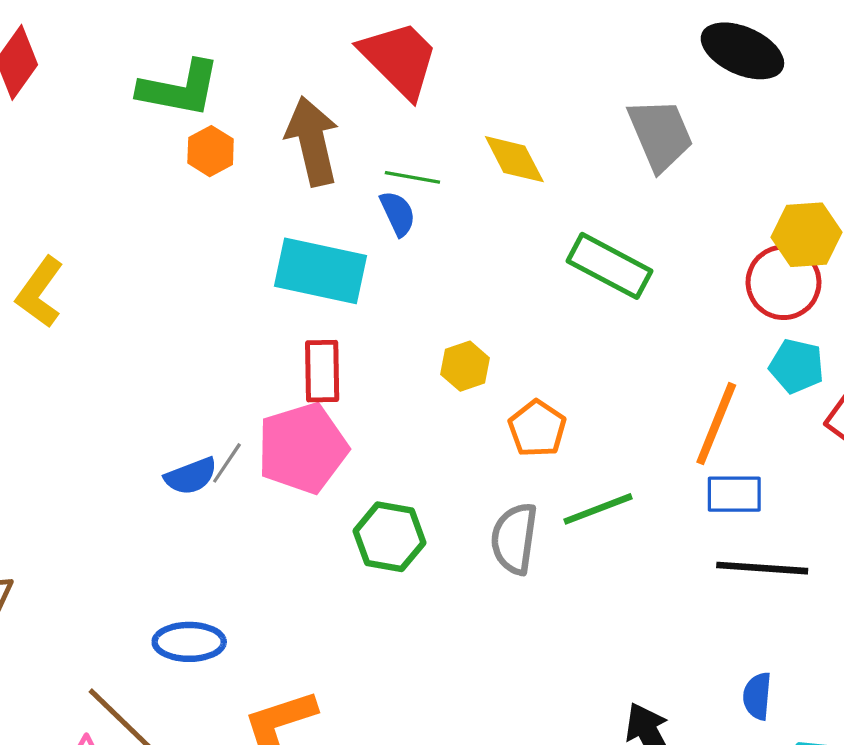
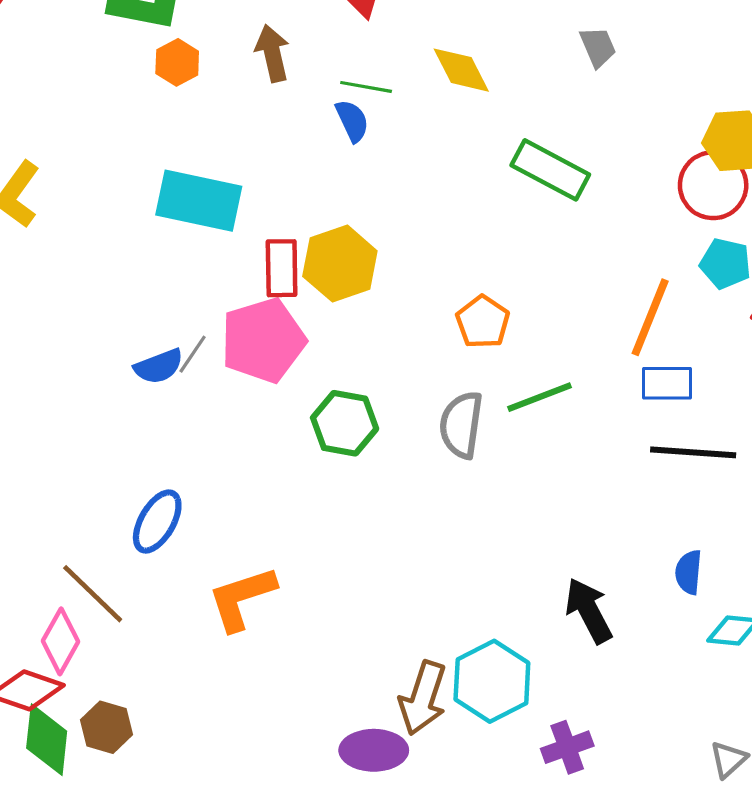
gray trapezoid: (660, 135) -> (598, 47), size x0.6
brown arrow: (312, 141) -> (272, 53), size x0.7
cyan rectangle: (321, 271) -> (199, 201), moved
yellow hexagon: (465, 366) -> (340, 264), moved, size x1.6
blue ellipse: (189, 642) -> (157, 522), turned -60

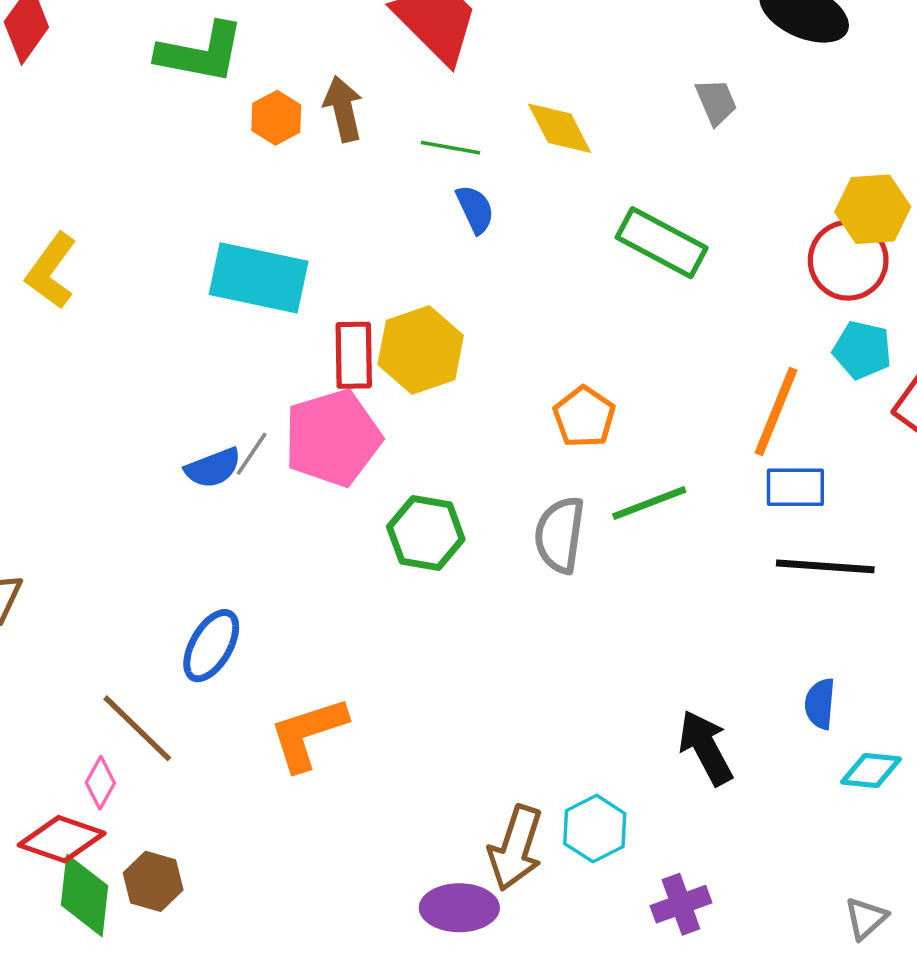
orange hexagon: (177, 62) -> (276, 118), moved
blue semicircle: (352, 121) -> (475, 209), moved
pink diamond: (60, 641) -> (100, 783), size x0.7
cyan hexagon: (492, 681) -> (595, 829), size x0.7

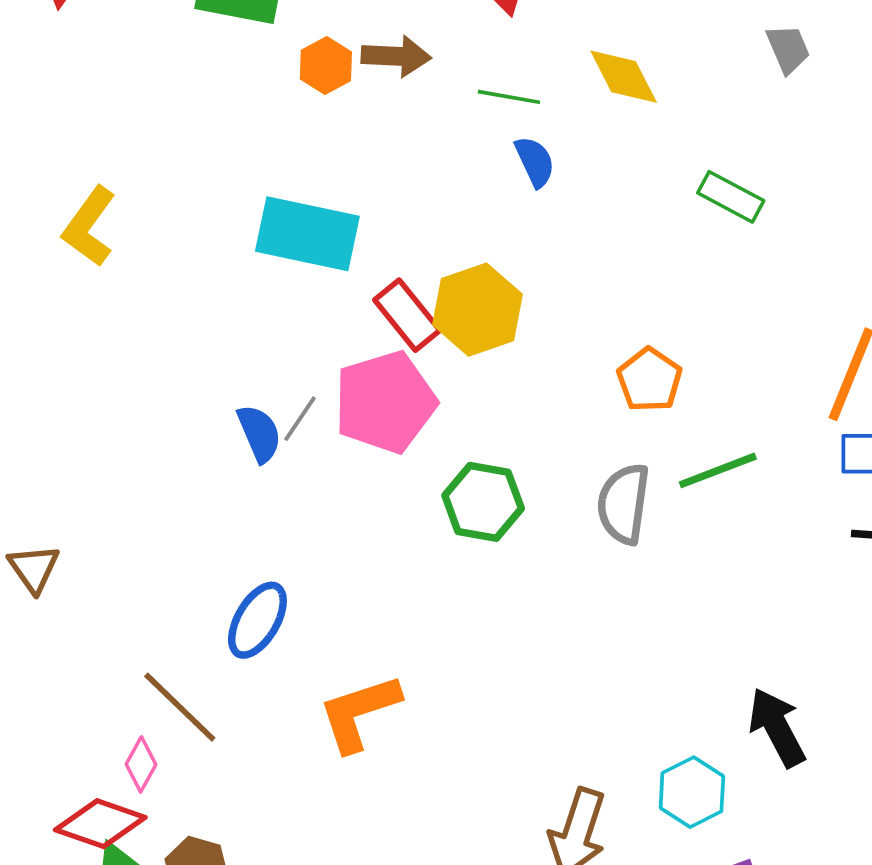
brown arrow: (343, 109) -> (396, 56), turned 106
green rectangle: (662, 243) -> (731, 197), size x0.7
red rectangle: (354, 355) -> (407, 315), turned -38
blue semicircle: (213, 468) -> (259, 433), turned -92
cyan hexagon: (595, 829) -> (692, 792), moved

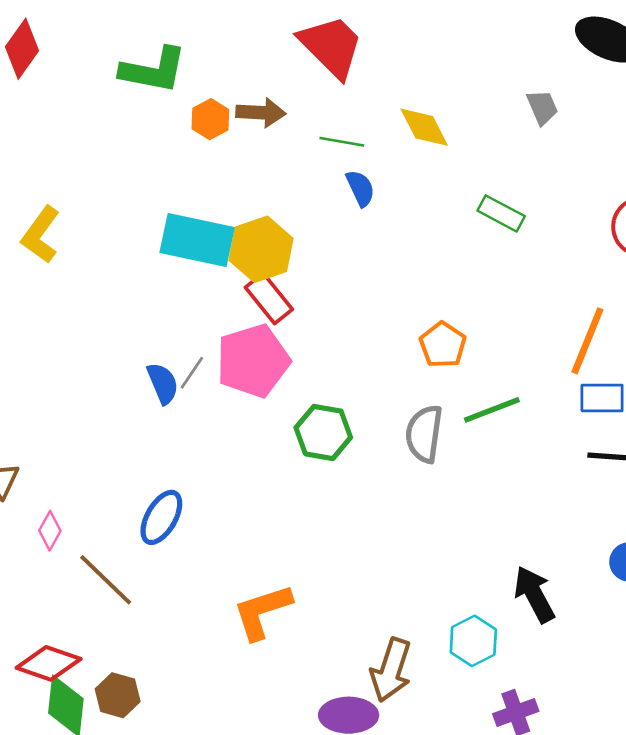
yellow hexagon: (477, 310) -> (261, 249), moved
orange L-shape: (359, 713) -> (262, 612), moved
pink diamond: (141, 764) -> (50, 531), moved

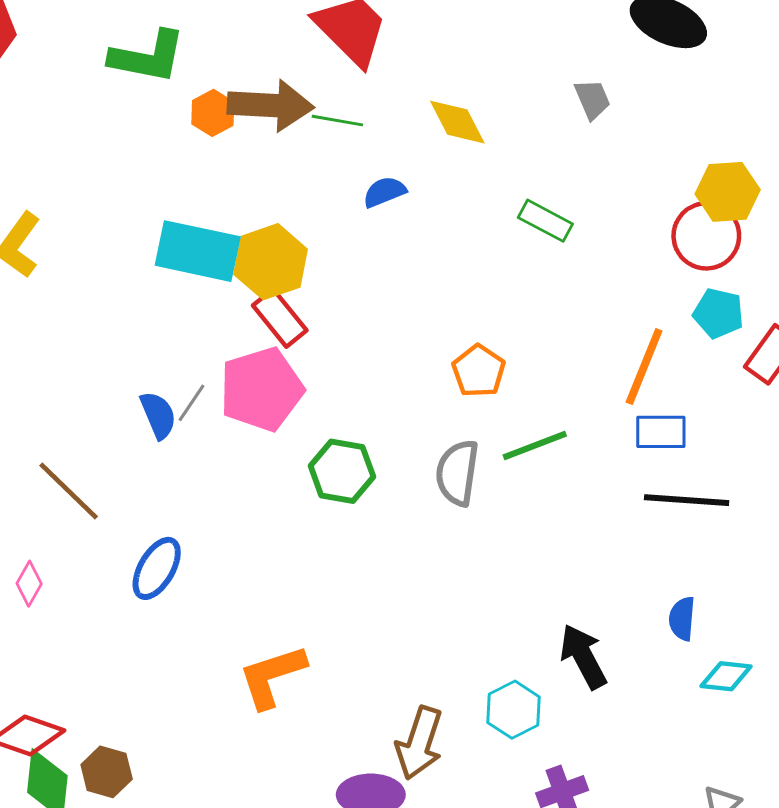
brown arrow: (261, 113) -> (271, 105), size x1.5
green line: (342, 142) -> (337, 121), moved
blue semicircle: (360, 188) -> (384, 192), turned -87
brown line: (106, 580) -> (69, 491), moved

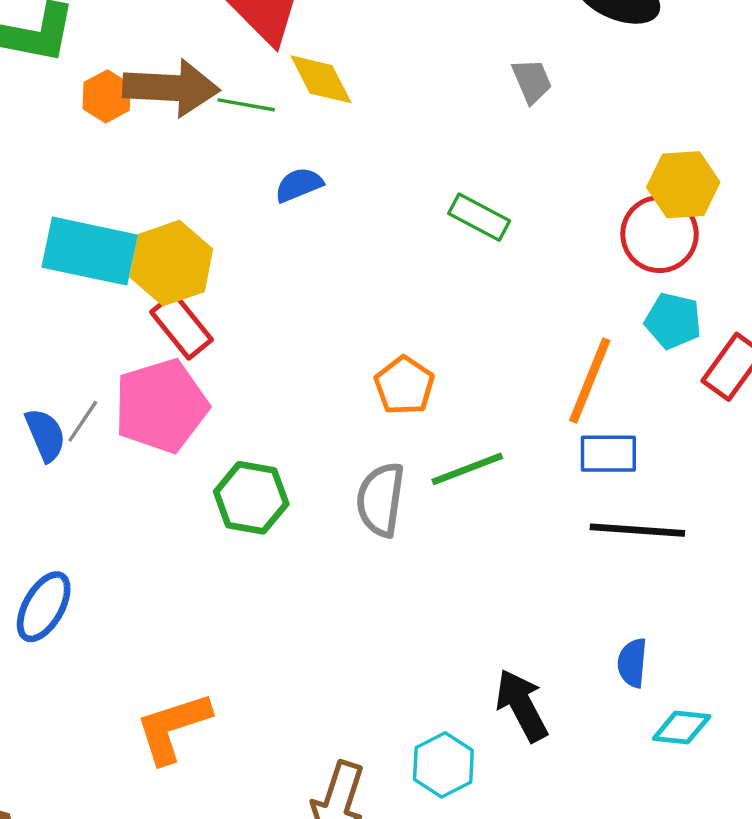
yellow diamond: (457, 122) -> (321, 79), moved

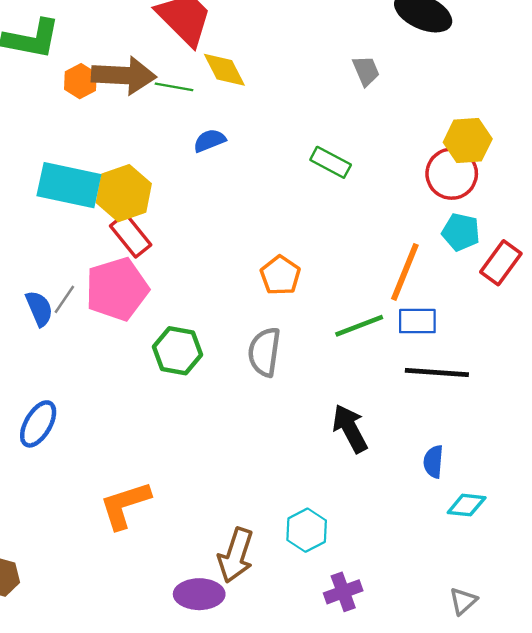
green line: (467, 469) -> (359, 326), moved
black arrow: (522, 705) -> (350, 428), moved

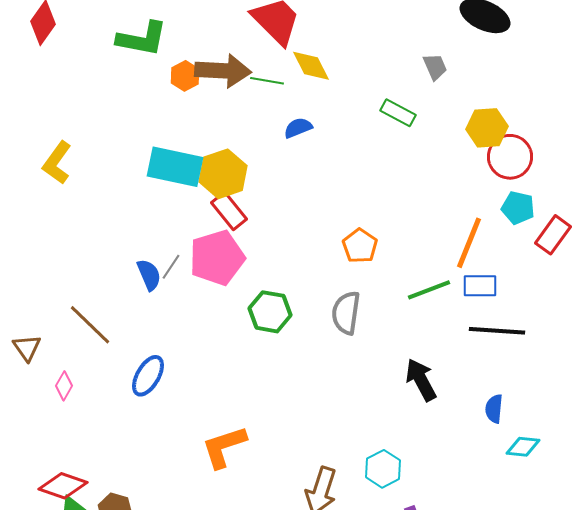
yellow hexagon: (468, 141) -> (487, 128), moved
green rectangle: (331, 162) -> (398, 113), moved

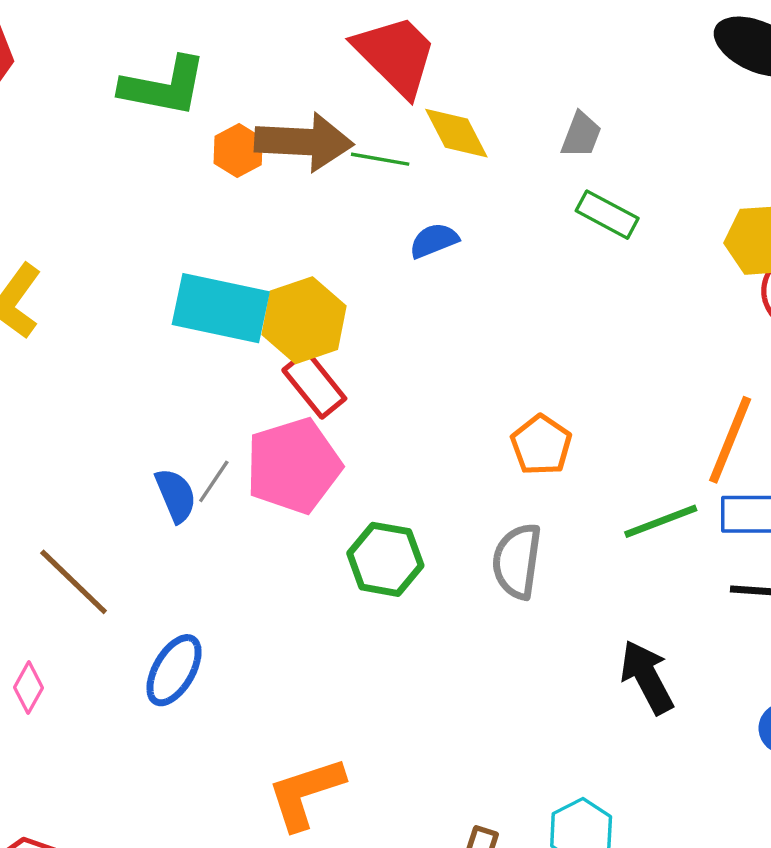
gray trapezoid: (435, 67) -> (581, 135), moved, turned 44

